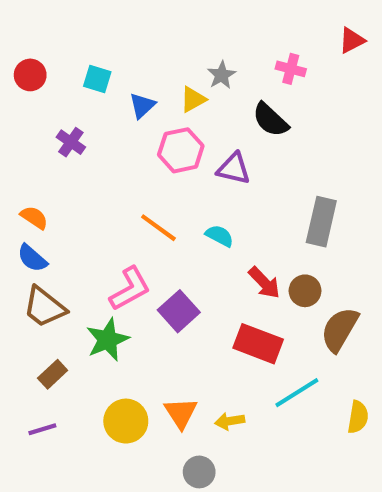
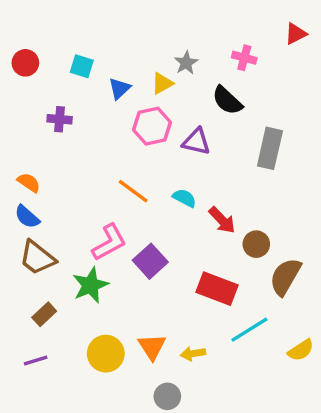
purple cross: (71, 142) -> (60, 119), turned -30
gray rectangle: (321, 222) -> (270, 148), moved
red arrow: (264, 283) -> (222, 220), moved
yellow semicircle: (358, 417) -> (301, 350), turned 48

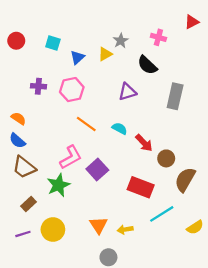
purple cross: (60, 119) -> (38, 86), moved
pink hexagon: (152, 126) -> (72, 90), moved
purple triangle: (196, 142) -> (127, 92), turned -30
yellow circle: (106, 354) -> (53, 230), moved

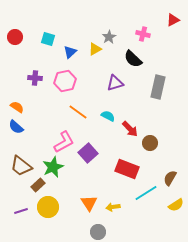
brown trapezoid: (24, 167) -> (21, 166), moved
brown semicircle: (185, 180) -> (170, 178), moved, size x0.7
brown rectangle: (28, 204) -> (38, 185), moved

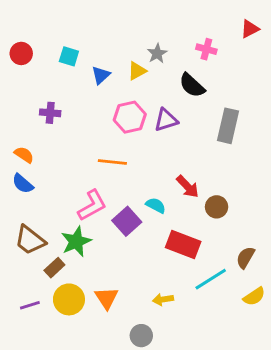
pink hexagon: (65, 81) -> (130, 117), moved
orange line: (78, 112) -> (112, 162), turned -30
cyan semicircle: (108, 116) -> (156, 205), moved
orange triangle: (89, 203) -> (107, 298), moved

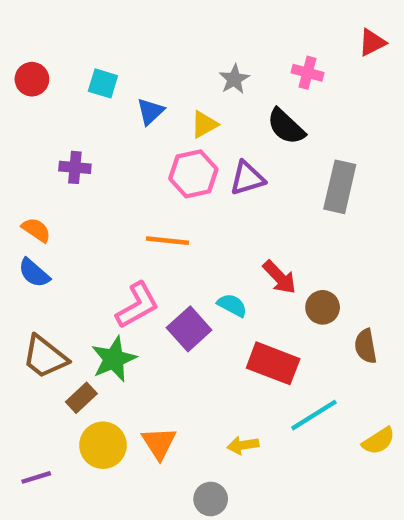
yellow triangle: (137, 71) -> (204, 124), moved
brown semicircle: (245, 257) -> (366, 346), moved, turned -40
purple line: (30, 305) -> (36, 477), moved

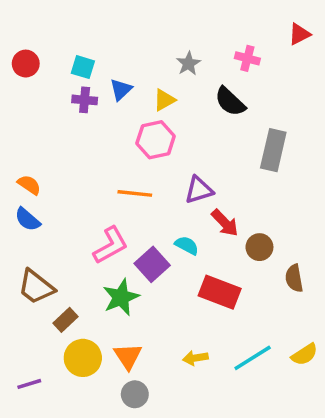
purple cross: (75, 167) -> (85, 100), moved
purple triangle: (247, 178) -> (199, 190), moved
green star: (114, 359) -> (121, 297), moved
cyan line: (314, 415) -> (253, 358), moved
gray circle: (211, 499) -> (135, 394), moved

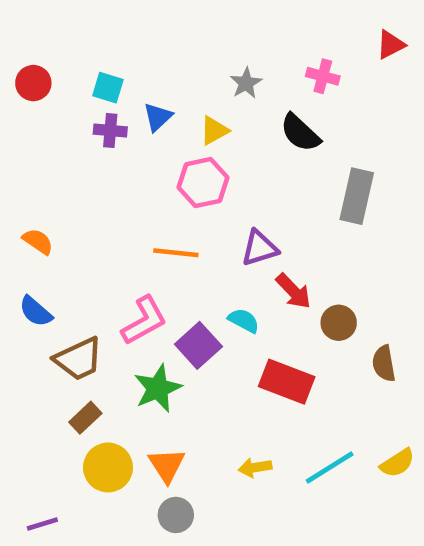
blue semicircle: (27, 219) -> (36, 311), moved
brown trapezoid: (36, 287) -> (79, 359), moved, turned -63
purple line: (29, 384) -> (42, 524), moved

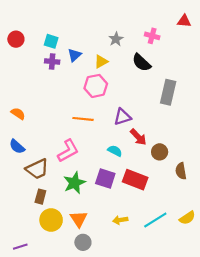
red triangle: (391, 45) -> (184, 21), turned 32
purple square: (198, 345) -> (105, 179), moved, turned -30
brown rectangle: (85, 418) -> (40, 197), turned -32

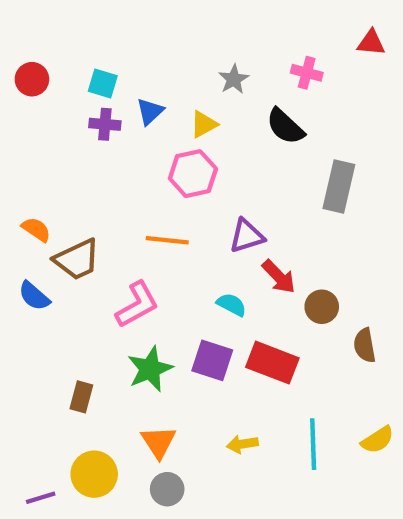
brown trapezoid: (37, 169) -> (77, 260), moved
yellow circle: (51, 220) -> (94, 474), moved
cyan line: (155, 220) -> (313, 444), turned -60

